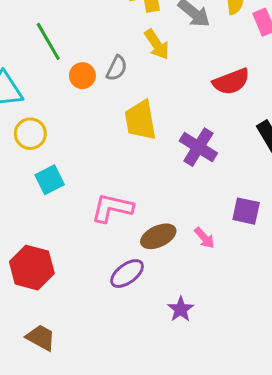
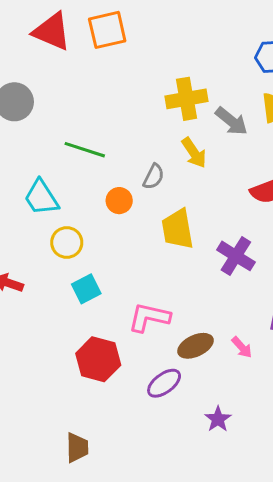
green line: (48, 41) -> (85, 150), turned -42
orange circle: (82, 76) -> (119, 201), moved
red hexagon: (32, 268) -> (98, 359), moved
brown trapezoid: (41, 337) -> (77, 448), turned 60

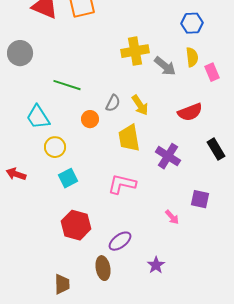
yellow arrow: (194, 153) -> (140, 105), moved
pink L-shape: (149, 317) -> (122, 184), moved
brown ellipse: (195, 346) -> (103, 268), moved, turned -75

